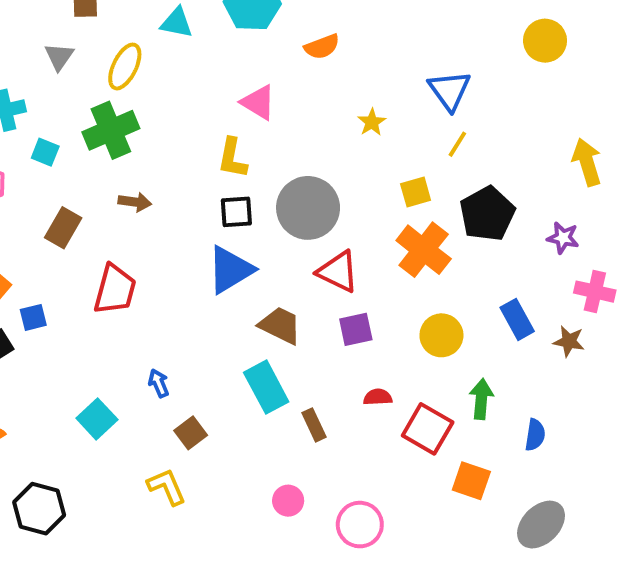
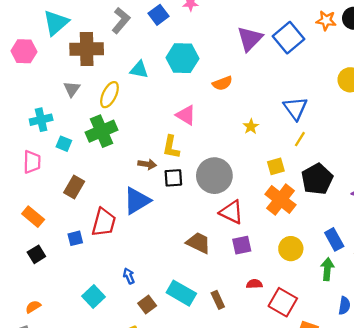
brown arrow: (135, 202) -> (147, 164), moved
blue triangle: (230, 270) -> (137, 201), moved
blue square: (33, 317) -> (75, 238), moved
cyan rectangle: (266, 387) -> (181, 293), moved, turned -32
green arrow: (481, 399) -> (327, 269), moved

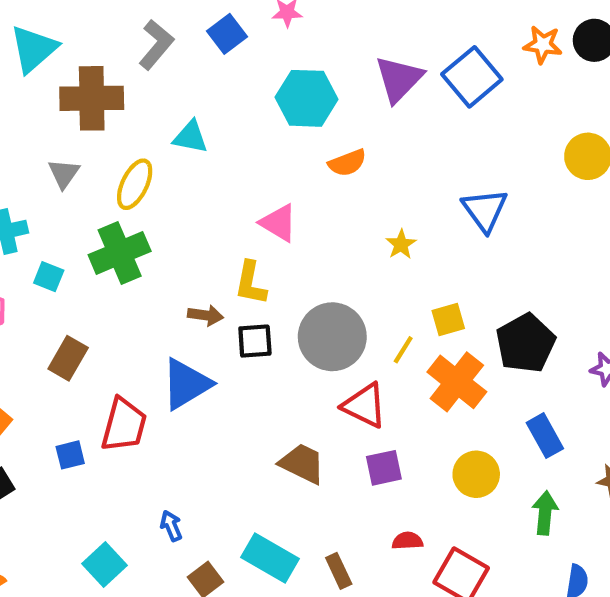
cyan hexagon: (182, 58) -> (306, 98), moved
yellow line: (300, 139) -> (403, 350), moved
blue rectangle: (334, 239) -> (545, 436), moved

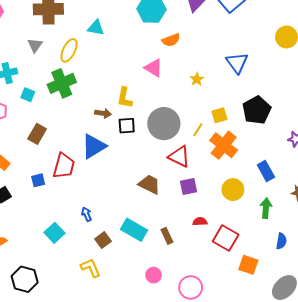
pink triangle: (279, 223) -> (154, 68), moved
black pentagon: (526, 343) -> (257, 110), moved

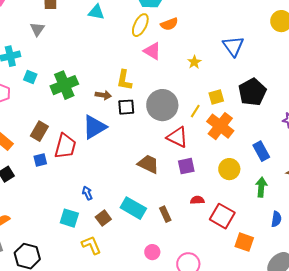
yellow ellipse: (69, 50) -> (140, 25), moved
green cross: (62, 83) -> (64, 85), moved
brown rectangle: (37, 134) -> (39, 131), moved
cyan square: (55, 233) -> (69, 218), moved, turned -30

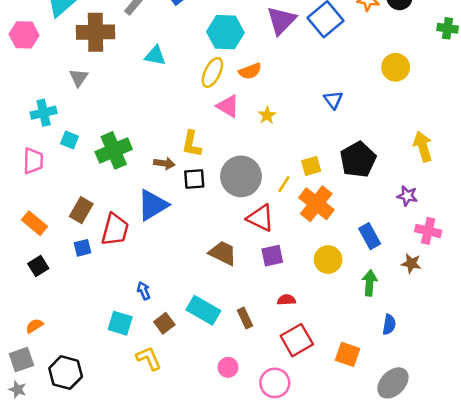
blue triangle: (233, 46) -> (333, 100), size x0.7
yellow star: (194, 62) -> (267, 115), moved
red square: (222, 216) -> (297, 340), moved, turned 30

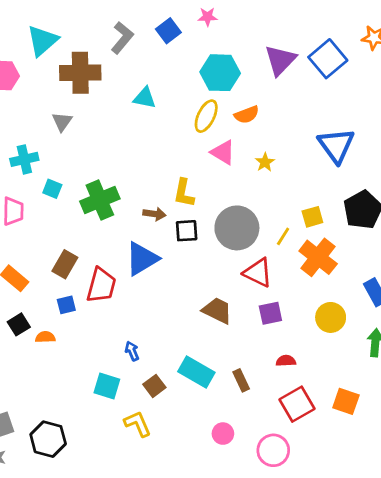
blue triangle: (333, 100) -> (336, 145), size x1.8
orange semicircle: (34, 326) -> (45, 337), moved, turned 30
orange square: (348, 354) -> (346, 401), moved

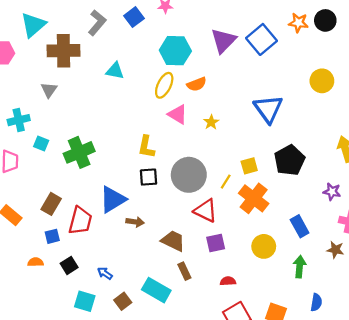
brown arrow: (154, 214) -> (135, 222), moved
black square: (19, 324) -> (69, 265), moved
blue arrow: (132, 351) -> (105, 273), turned -32
brown rectangle: (241, 380) -> (184, 271), moved

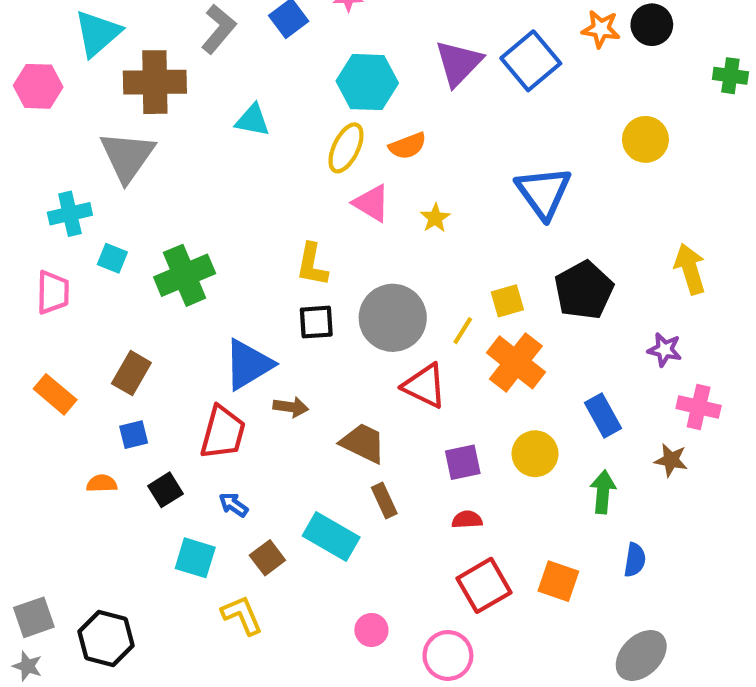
gray triangle: (49, 90) -> (127, 156), size x1.8
red trapezoid: (80, 221) -> (223, 432), moved
purple square: (216, 243) -> (463, 462), moved

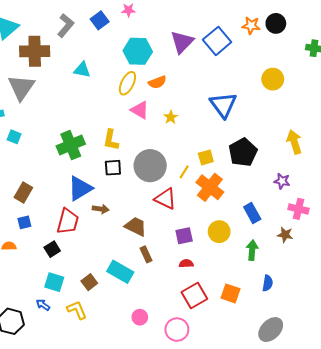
green cross: (185, 275) -> (71, 145), moved
black square: (165, 490) -> (52, 249), moved
blue arrow: (233, 505) -> (43, 305), moved

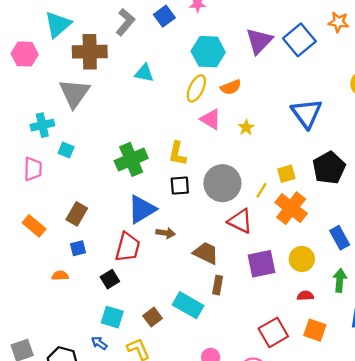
purple square: (184, 236) -> (262, 264), size x1.4
brown rectangle: (146, 254) -> (218, 285), turned 35
red semicircle: (186, 264) -> (305, 296), moved

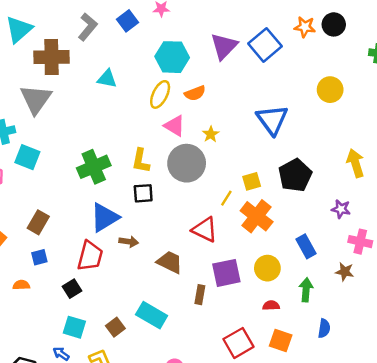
cyan square: (66, 150) -> (27, 157), size x1.5
gray circle: (222, 183) -> (187, 163), moved
brown rectangle: (218, 285) -> (200, 295), moved

